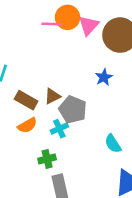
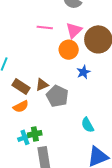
orange circle: (67, 17) -> (69, 50), moved
cyan cross: (59, 129) -> (25, 137), moved

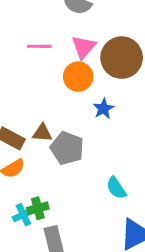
brown triangle: (42, 85) -> (42, 133), turned 32

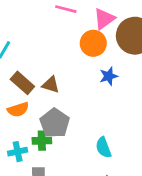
gray pentagon: (67, 148) -> (55, 123), moved
green cross: (38, 208) -> (42, 141), moved

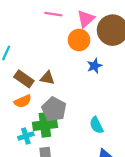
green cross: (42, 141) -> (45, 125), size x1.5

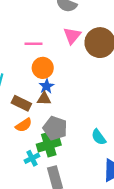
pink line: (53, 14) -> (34, 44), moved
orange circle: (79, 40) -> (43, 68), moved
blue star: (94, 66) -> (47, 86), moved

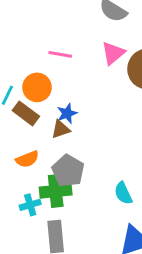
orange circle: (43, 68) -> (37, 87), moved
brown triangle: (44, 99) -> (61, 129), turned -32
brown rectangle: (21, 103) -> (26, 113), moved

